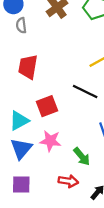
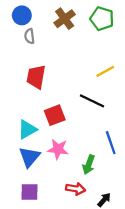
green arrow: (82, 156) -> (89, 165), turned 60

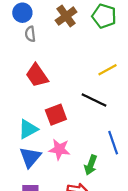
red trapezoid: (36, 77) -> (37, 75), turned -45

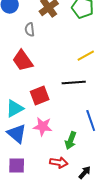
gray semicircle: (30, 34) -> (30, 30), moved
black line: (94, 100) -> (74, 83), turned -30
blue triangle: (30, 157) -> (17, 134), turned -30

